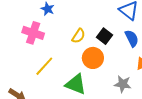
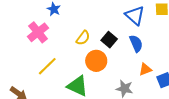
pink cross: (33, 33) -> (38, 32), turned 30

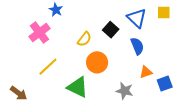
black square: (109, 40) -> (111, 30), moved

